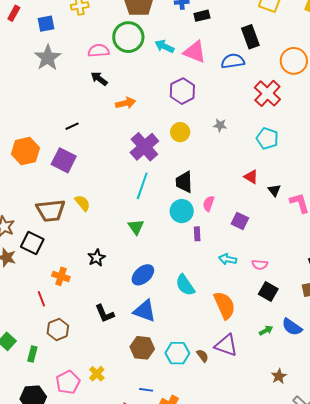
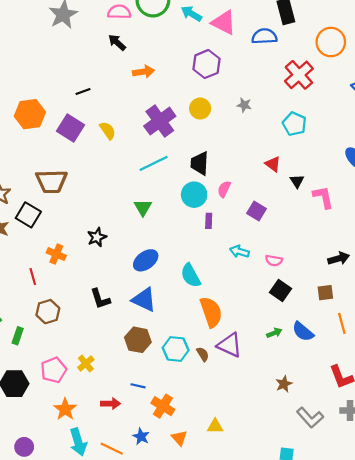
cyan line: (142, 186) -> (154, 163), turned 40
yellow semicircle: (82, 203) -> (108, 131), moved
orange semicircle: (224, 305) -> (211, 312), moved

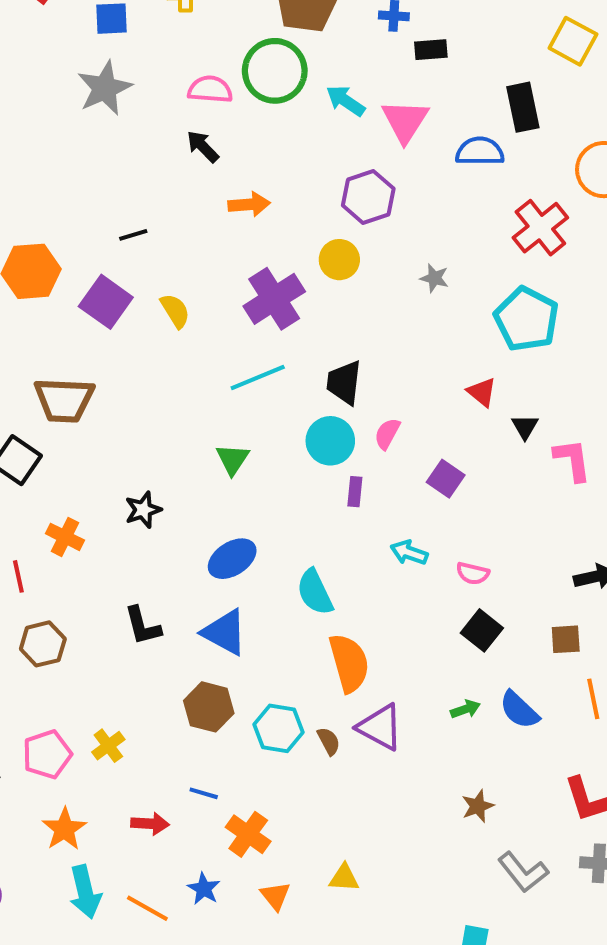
pink triangle: (224, 22) -> (405, 121), turned 32
yellow circle: (200, 109) -> (339, 260), moved
cyan pentagon: (294, 124) -> (526, 319), size x1.4

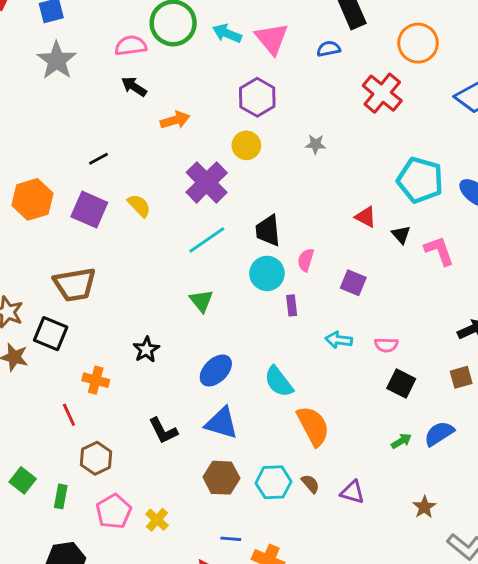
blue semicircle: (480, 151) -> (329, 49), size x0.7
cyan pentagon: (526, 319) -> (420, 180), moved
blue semicircle: (519, 710) -> (439, 434), turned 116
purple triangle: (380, 727) -> (352, 492), moved, size x0.7
pink pentagon: (47, 754) -> (114, 511), moved

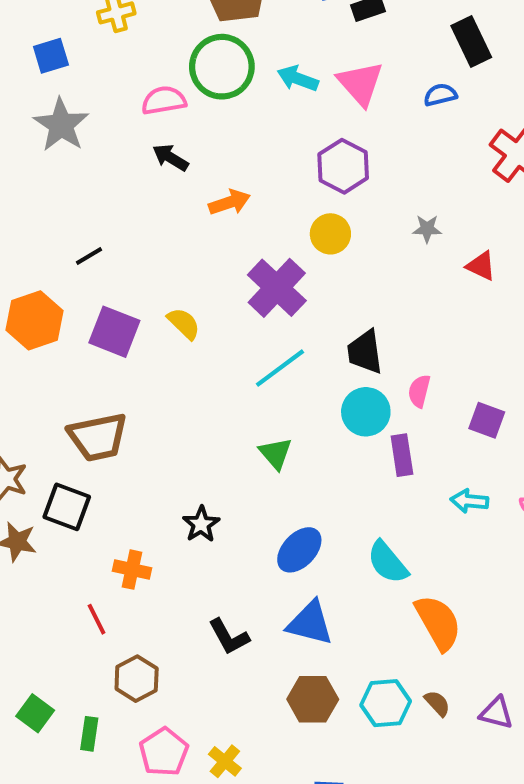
black line: (99, 159) -> (89, 256), moved
red triangle: (366, 217) -> (481, 266), moved
purple rectangle: (292, 305) -> (402, 455), size x1.4

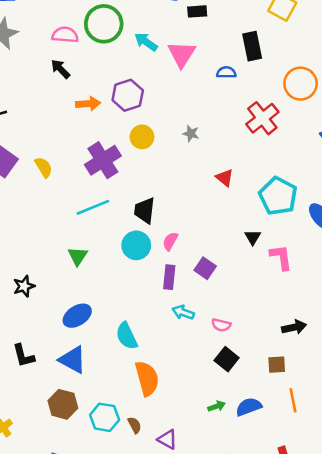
purple hexagon: (343, 166) -> (128, 95), moved
gray star: (427, 229) -> (191, 133), moved
purple rectangle: (402, 455) -> (169, 277), moved

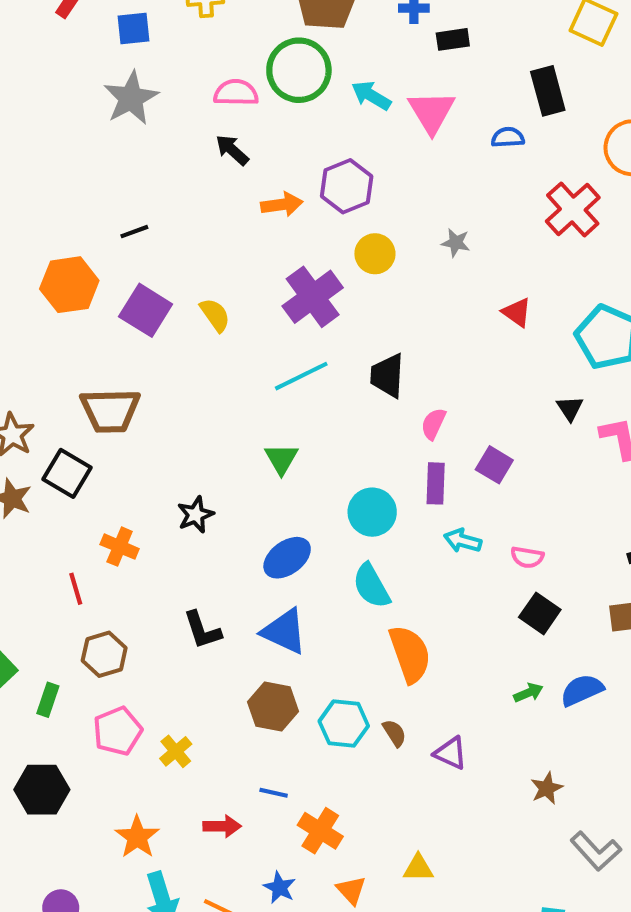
cyan circle: (136, 245) -> (372, 512), moved

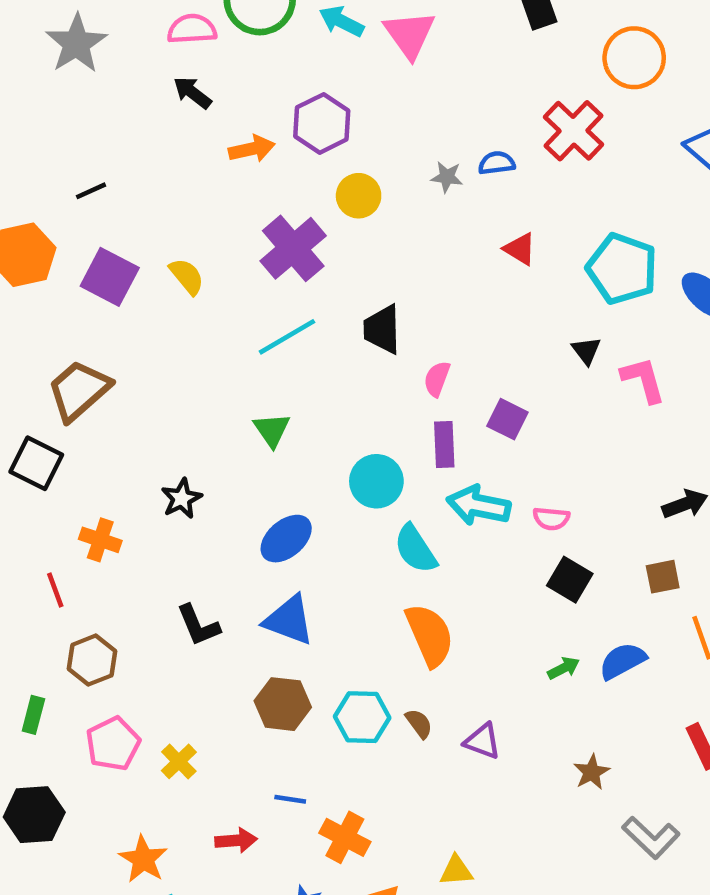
blue semicircle: (508, 137) -> (497, 163), moved
brown trapezoid: (110, 411) -> (79, 390), turned 144
cyan arrow: (463, 541) -> (479, 505), size x1.5
cyan semicircle: (371, 586) -> (415, 549), moved

